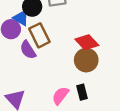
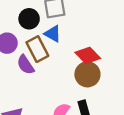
blue triangle: (21, 18) -> (53, 34), moved

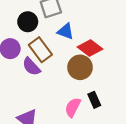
blue triangle: (53, 34) -> (66, 31), moved
brown circle: (87, 74) -> (80, 67), moved

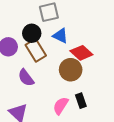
black circle: (28, 22) -> (32, 33), moved
purple semicircle: (31, 67) -> (26, 78), moved

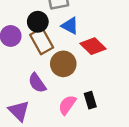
brown circle: (71, 70) -> (63, 64), moved
purple semicircle: (26, 78) -> (37, 83), moved

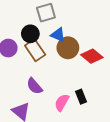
red diamond: (93, 46) -> (92, 56), moved
brown circle: (63, 64) -> (68, 48), moved

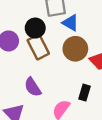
blue triangle: (58, 35) -> (70, 23), moved
black rectangle: (81, 97) -> (85, 93), moved, turned 32

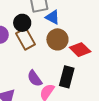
purple semicircle: (33, 87) -> (35, 78), moved
black rectangle: (85, 93) -> (67, 77), size x1.5

